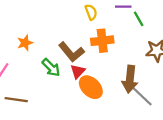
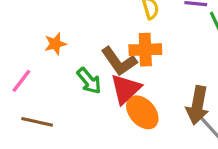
orange cross: (102, 41) -> (145, 50), moved
red triangle: (78, 71) -> (126, 89), size x1.5

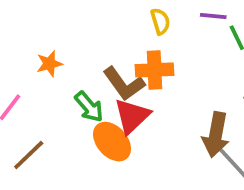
orange ellipse: (142, 112) -> (112, 142), moved
brown line: (37, 122) -> (29, 155), turned -56

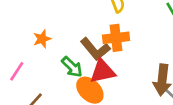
red triangle: (132, 116) -> (102, 71), turned 36

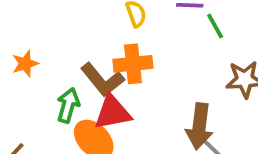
green arrow: (72, 67) -> (68, 105), turned -120

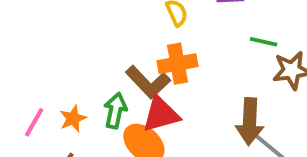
green line: (215, 26) -> (264, 42), moved, turned -44
orange star: (25, 64) -> (73, 119), moved

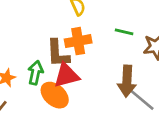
green line: (264, 42) -> (124, 32), moved
brown L-shape: (148, 82) -> (58, 53), turned 40

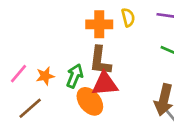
orange cross: (78, 41) -> (99, 24), moved

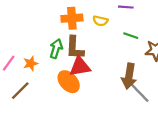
yellow semicircle: (128, 17) -> (100, 21), moved, turned 120
green arrow: (75, 76) -> (56, 49), moved

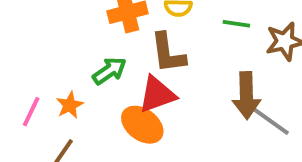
brown L-shape: (75, 48) -> (168, 53), moved
green arrow: (56, 49) -> (110, 71), turned 48

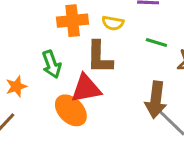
green arrow: (110, 71) -> (52, 64), turned 96

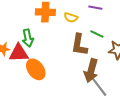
brown L-shape: (99, 57) -> (79, 45), moved
red triangle: (86, 88) -> (19, 53), moved

